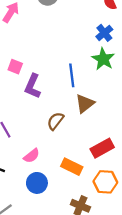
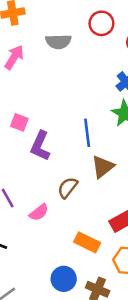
pink semicircle: (32, 156) -> (39, 212), moved
blue circle: (37, 183) -> (64, 279), moved

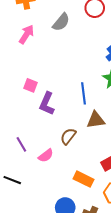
gray semicircle: (58, 42) -> (61, 22), turned -48
brown triangle: (103, 167) -> (96, 120), turned 30

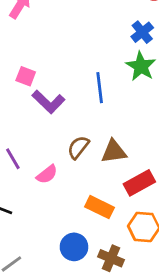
purple L-shape: (47, 104) -> (48, 102), turned -70
brown triangle: (96, 120) -> (114, 152), moved

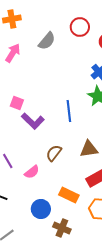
brown triangle: (114, 152) -> (89, 149), moved
blue circle: (74, 247) -> (41, 209), moved
brown cross: (111, 258) -> (62, 228), moved

